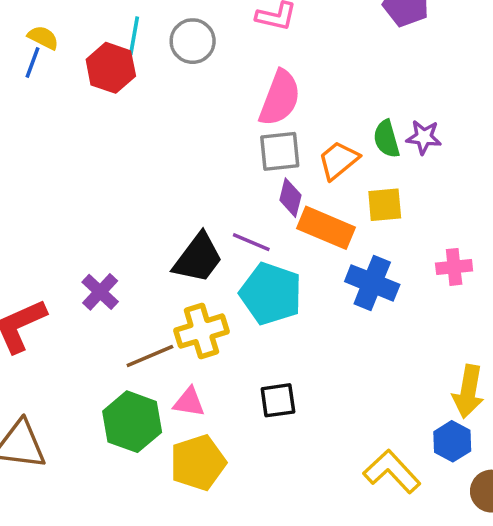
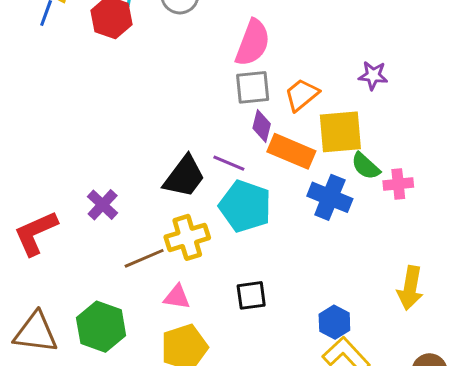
green semicircle: (386, 139) -> (366, 166), moved, turned -32
yellow square: (385, 205) -> (340, 132), size x1.5
green hexagon: (132, 422) -> (101, 327), moved
blue hexagon: (452, 441) -> (334, 322), moved

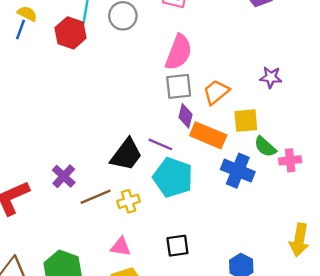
yellow square: (340, 132) -> (246, 121), size x0.7
yellow cross: (187, 237) -> (129, 201), size x0.7
brown line: (144, 258) -> (96, 197), moved

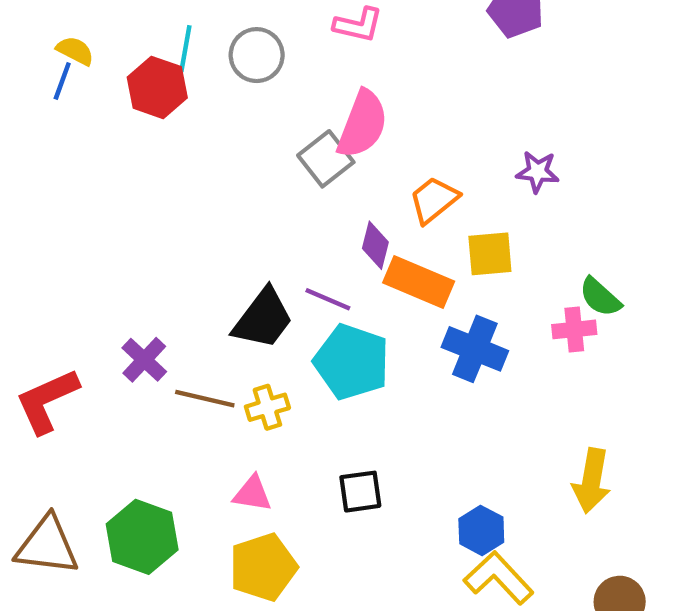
gray square: (179, 86) -> (326, 159), moved, turned -32
green semicircle: (265, 147) -> (600, 297), moved
brown line: (96, 197) -> (205, 399), turned 36

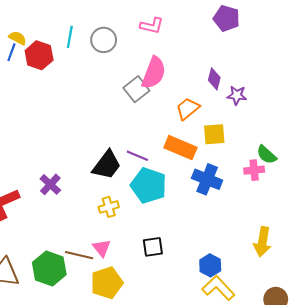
red hexagon: (157, 87) -> (39, 55), moved
purple diamond: (375, 245) -> (214, 79), moved
brown line: (205, 399) -> (79, 255), moved
pink triangle: (252, 494) -> (102, 248), turned 42

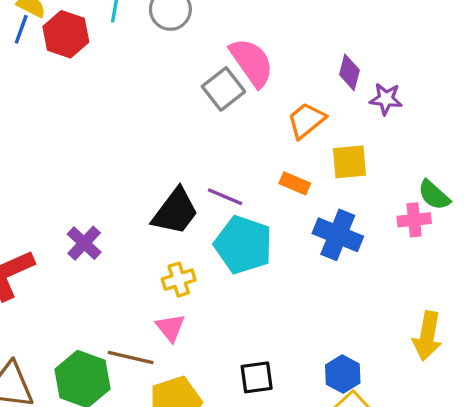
pink semicircle: (154, 73) -> (252, 62), turned -56
orange rectangle: (180, 148) -> (295, 183), size x0.6
black square: (153, 247) -> (257, 377), moved
pink triangle: (102, 248) -> (170, 328), moved

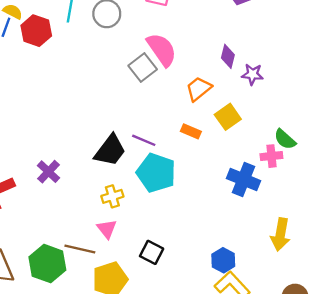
yellow square: (349, 162) -> (228, 117), turned -30
blue cross: (338, 235) -> (243, 180), moved
black square: (257, 377) -> (152, 252), moved, turned 35

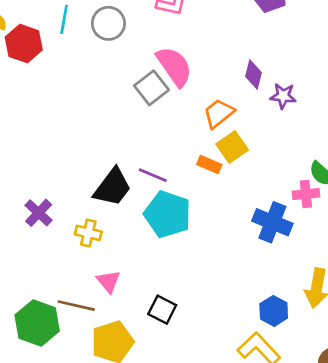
yellow square: (228, 117) -> (232, 147), moved
yellow cross: (112, 196) -> (88, 233), moved, turned 30
blue hexagon: (223, 260) -> (274, 311), moved

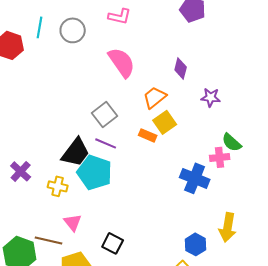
gray square: (151, 88) -> (105, 114), moved
purple star: (283, 96) -> (211, 97), moved
cyan pentagon: (168, 214) -> (95, 172), moved

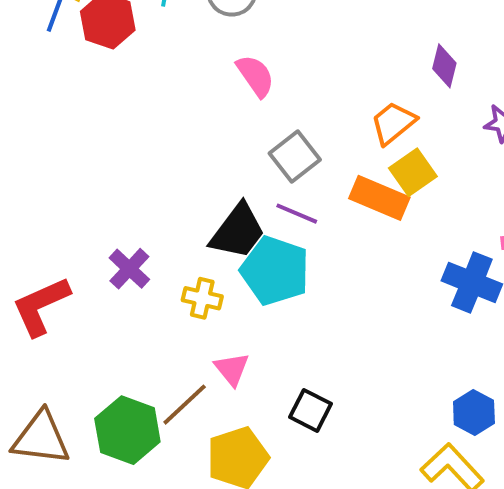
pink semicircle: (122, 62) -> (255, 76), moved, size x0.7
orange rectangle: (148, 135) -> (379, 198), size x1.6
brown line: (49, 240) -> (185, 405), turned -56

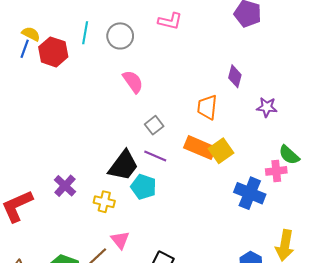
orange trapezoid: (393, 123) -> (207, 107), turned -45
gray square: (295, 156) -> (154, 125), size x0.7
yellow square: (413, 172) -> (221, 151), moved
cyan pentagon: (275, 271) -> (144, 187), size x0.7

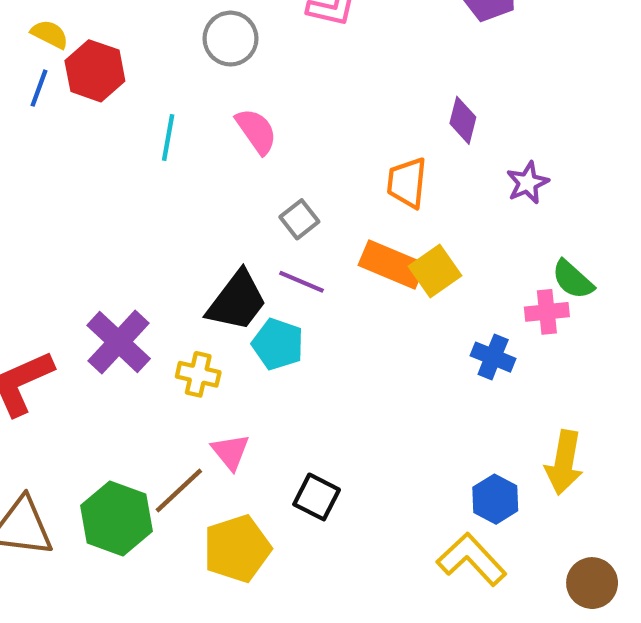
cyan line: (85, 33) -> (168, 138), moved
blue line: (25, 49) -> (39, 88), moved
purple star: (267, 107) -> (527, 183), turned -30
purple cross: (65, 186) -> (119, 342), size x1.4
blue cross: (250, 193) -> (493, 357), size x0.7

